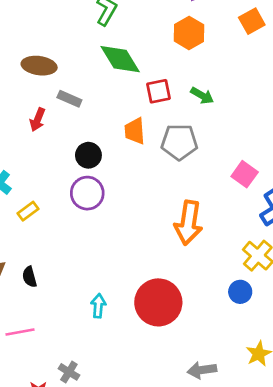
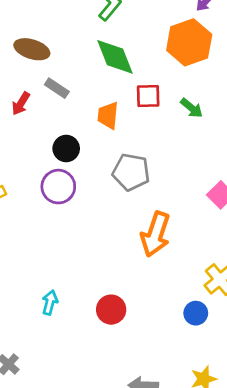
orange hexagon: (189, 33) -> (189, 42), size x1.4
orange trapezoid: (135, 131) -> (108, 115), moved
gray pentagon: (179, 142) -> (131, 172), moved
red circle: (158, 302) -> (111, 310), size x0.6

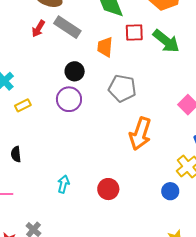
gray rectangle: (57, 88) -> (67, 27), size x1.5
red arrow: (21, 104) -> (38, 29), moved
green arrow: (192, 108) -> (166, 41), size x1.6

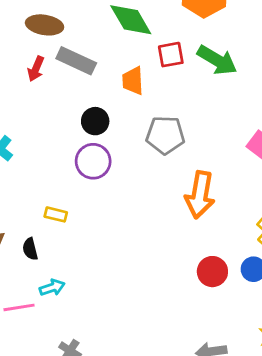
yellow rectangle: (23, 105) -> (56, 214), moved, turned 49
cyan arrow: (63, 184) -> (52, 288), moved, turned 66
red circle: (108, 189) -> (212, 272), moved

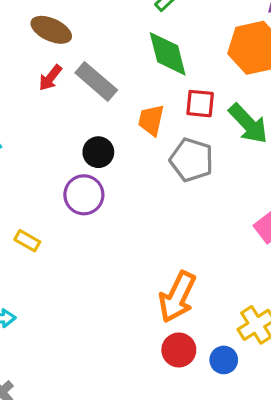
brown ellipse: (45, 25) -> (51, 30), moved
gray pentagon: (165, 135) -> (192, 160), moved
orange arrow: (200, 195) -> (177, 297), moved

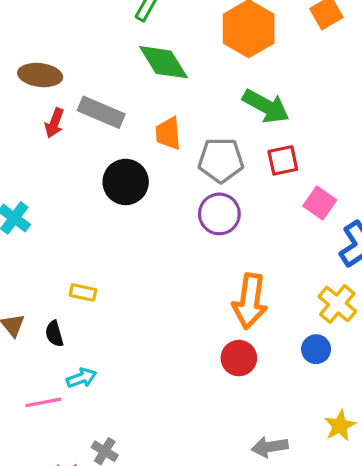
red square: (200, 104) -> (283, 160), moved
black circle: (98, 152) -> (126, 182), size x1.4
purple circle: (84, 195) -> (219, 214), moved
red circle: (179, 350) -> (239, 358), moved

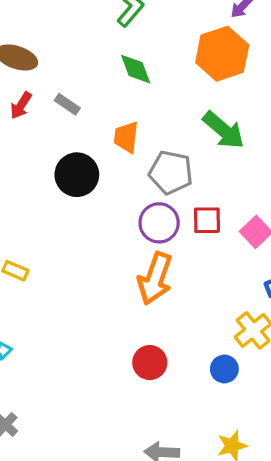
green diamond: (164, 62) -> (136, 69), size x0.7
gray rectangle: (101, 112) -> (67, 104), size x0.6
red square: (283, 160) -> (207, 220), moved
orange arrow: (250, 301) -> (155, 278), moved

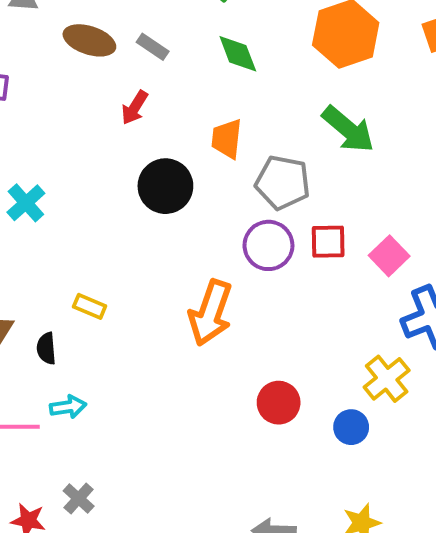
gray rectangle: (67, 104) -> (153, 47), moved
red arrow: (21, 105) -> (135, 108), moved
orange arrow: (155, 278) -> (210, 313), moved
red circle: (150, 363) -> (279, 403), moved

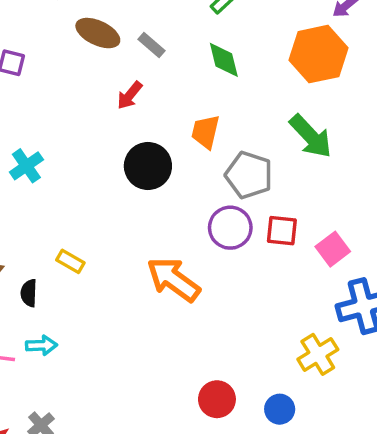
orange arrow: (210, 313) -> (173, 279), turned 100
red circle: (279, 403) -> (217, 399), moved
blue circle: (351, 427) -> (280, 409), moved

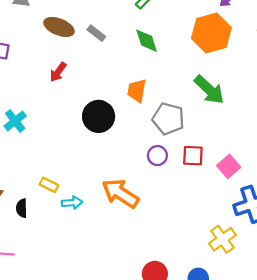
red arrow: (130, 95) -> (58, 72), moved
purple circle: (230, 228) -> (157, 156), size x0.7
cyan arrow: (41, 345) -> (72, 203), moved

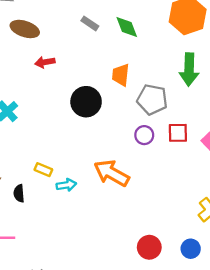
brown ellipse: (59, 27) -> (25, 29), moved
gray rectangle: (96, 33) -> (90, 23), moved
red arrow: (58, 72) -> (45, 62), turned 48
green arrow: (209, 90) -> (189, 69), turned 52

